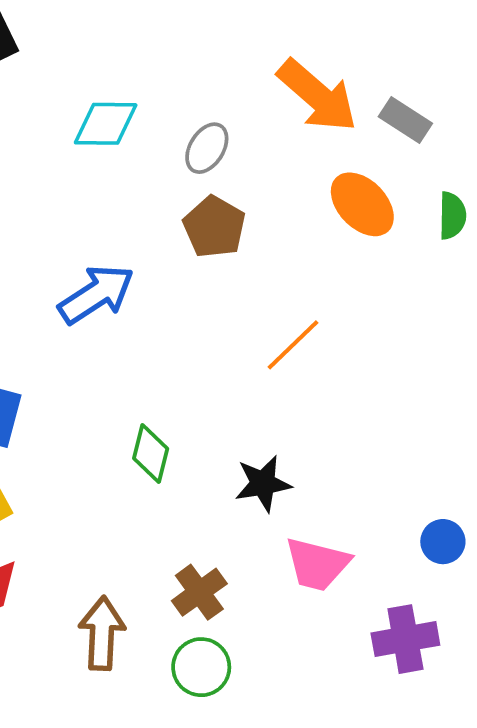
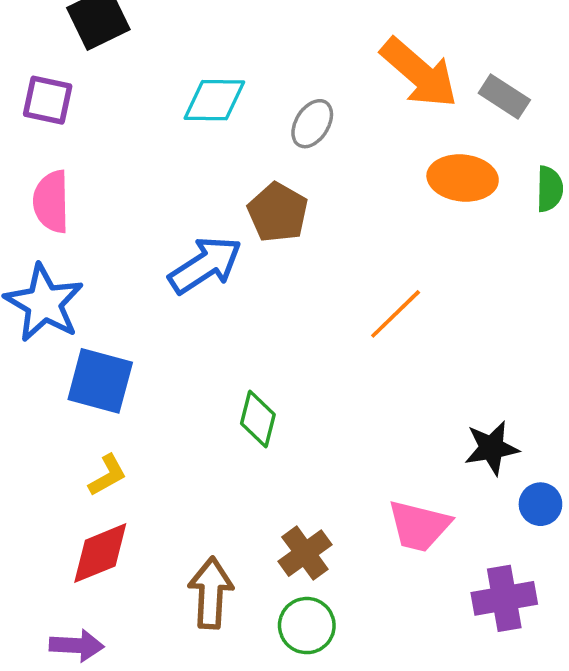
orange ellipse: (362, 204) -> (463, 178), turned -40
brown pentagon: (214, 227) -> (278, 212), moved
black star: (263, 483) -> (492, 448), moved

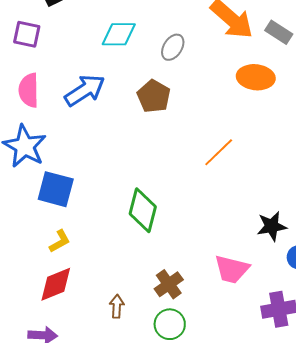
blue arrow: (205, 265) -> (85, 90), moved
green diamond: (258, 419) -> (143, 210), size x1.4
brown arrow: (211, 593) -> (117, 306), size x0.6

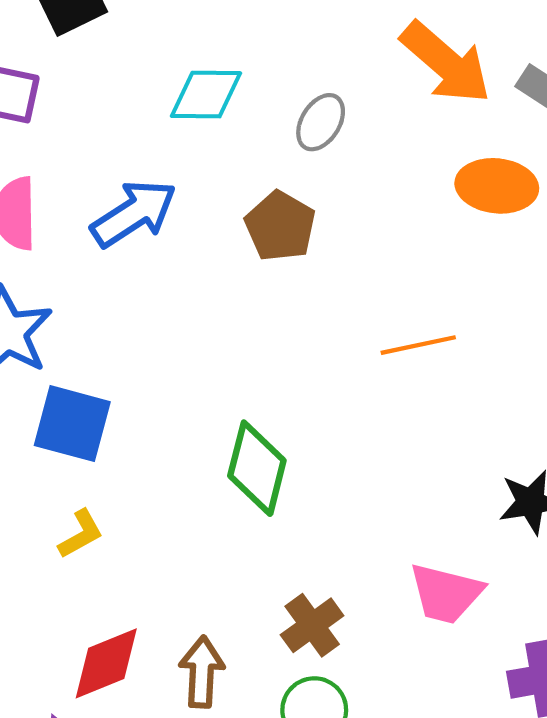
orange line: (219, 152) -> (418, 345), turned 32
red diamond: (56, 284) -> (106, 663), moved
brown arrow: (117, 306) -> (202, 672), size x1.4

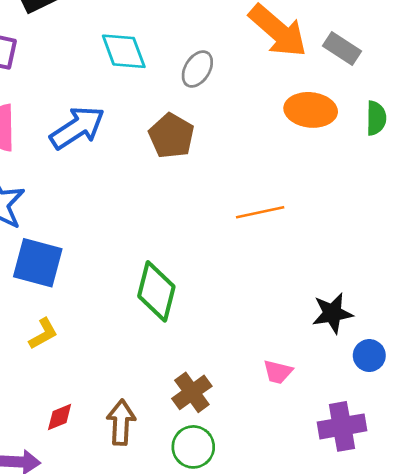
cyan diamond: (206, 95) -> (124, 51), turned 69
pink trapezoid: (446, 593) -> (278, 372), size x0.6
red diamond: (106, 663) -> (60, 417), size x0.6

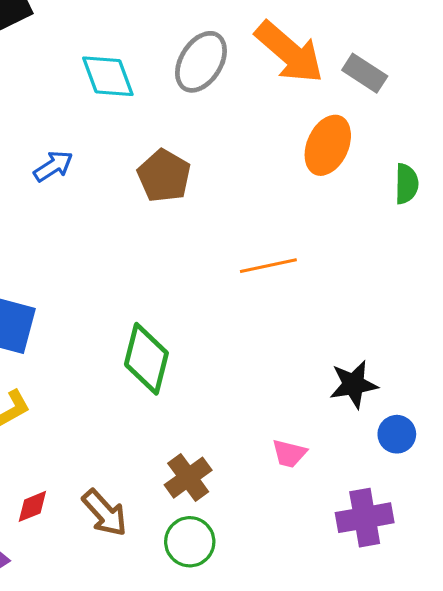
gray ellipse: (197, 69) -> (201, 62), moved, size x1.4
orange ellipse: (311, 110) -> (328, 145), turned -72
green semicircle: (376, 118) -> (406, 184), moved
blue arrow: (77, 128) -> (53, 166), size x0.6
brown arrow: (121, 422) -> (105, 513), turned 135

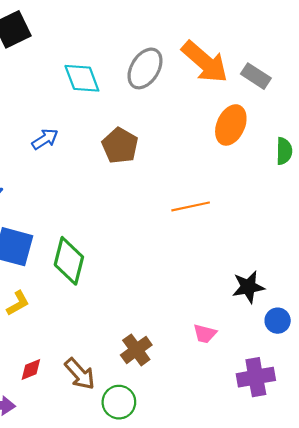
green diamond: (146, 359) -> (69, 261), moved
green circle: (190, 542) -> (119, 402), moved

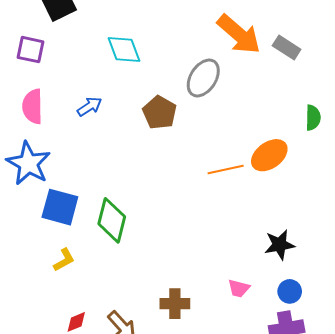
gray ellipse: (145, 68) -> (203, 78), moved
orange ellipse: (231, 125) -> (269, 155), moved, turned 30
blue circle: (278, 321) -> (290, 291), moved
brown cross: (136, 350) -> (175, 304), turned 36

